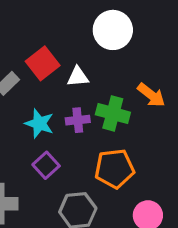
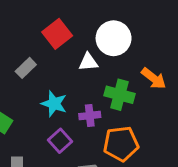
white circle: (113, 30) -> (114, 38), moved
red square: (43, 63) -> (57, 34), moved
purple cross: (78, 120) -> (90, 116), moved

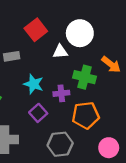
gray rectangle: (26, 68) -> (12, 56), turned 35

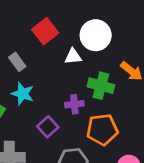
gray rectangle: (12, 56) -> (17, 62), turned 63
cyan star: (34, 84) -> (23, 94), moved

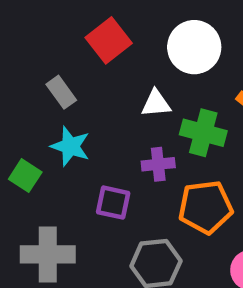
white triangle: (73, 56) -> (156, 103), moved
purple square: (48, 127) -> (113, 203), turned -36

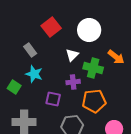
white triangle: (156, 103) -> (72, 55), turned -40

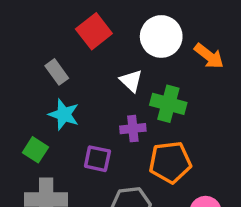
white triangle: (72, 55) -> (131, 81), turned -32
orange arrow: (116, 57) -> (209, 56), moved
green square: (14, 87) -> (35, 150), moved

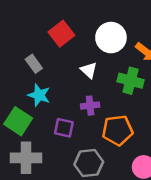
green cross: (168, 104) -> (131, 81), moved
green square: (35, 150) -> (18, 121), size x1.5

